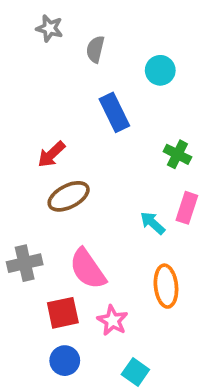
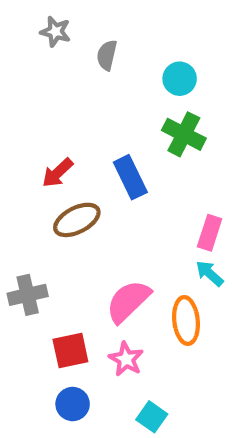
blue rectangle: (114, 112) -> (130, 177), moved
green cross: (177, 154) -> (184, 134), moved, size x1.4
cyan arrow: (153, 223) -> (210, 273), moved
pink semicircle: (88, 269) -> (128, 301), moved, turned 81

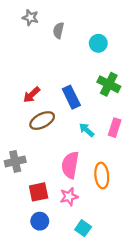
green cross: (184, 134) -> (109, 84), moved
cyan arrow: (210, 273) -> (87, 130), moved
pink semicircle: (128, 301) -> (70, 165), turned -36
pink star: (126, 359) -> (69, 197), turned 30

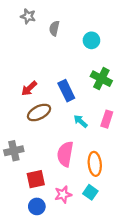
pink star: (69, 197) -> (63, 194), moved
cyan square: (83, 228) -> (90, 192), moved

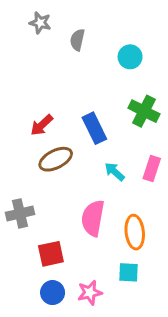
cyan square: (90, 192) -> (129, 272), turned -32
pink star: (63, 194) -> (90, 293), moved

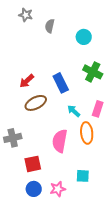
orange ellipse: (135, 232) -> (87, 133), moved

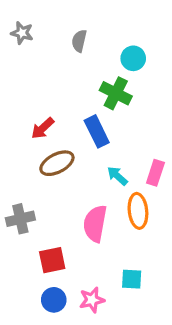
gray star: (26, 15) -> (22, 33), moved
green cross: (93, 72) -> (116, 93), moved

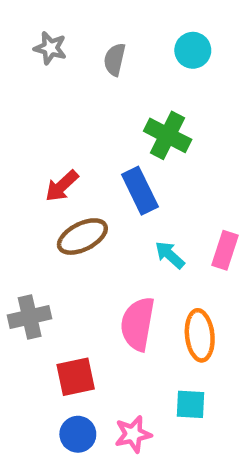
gray star: (22, 33) -> (50, 48), moved
cyan circle: (133, 58) -> (193, 50), moved
orange ellipse: (138, 211) -> (200, 335), moved

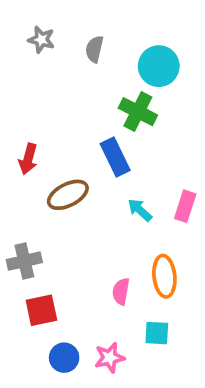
cyan circle: (193, 50) -> (159, 66), moved, size x1.4
red arrow: (62, 186) -> (28, 159), moved, turned -32
pink semicircle: (138, 324) -> (121, 291), moved, size x0.6
red square: (76, 377) -> (41, 310), moved

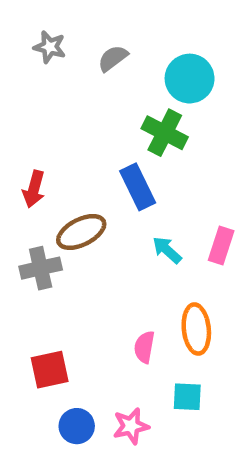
gray semicircle: (94, 49) -> (113, 58), turned 40
gray cross: (24, 261) -> (41, 268), moved

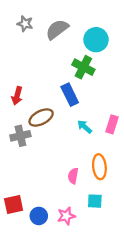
gray semicircle: (113, 58) -> (57, 29), size x1.5
red square: (50, 370) -> (14, 205), moved

